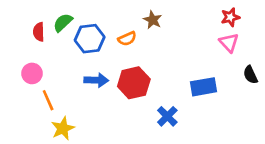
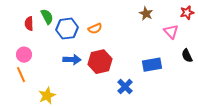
red star: (230, 17) -> (187, 13), moved
brown star: (153, 20) -> (146, 14), moved
green semicircle: (63, 23) -> (47, 17), turned 105
orange line: (48, 100) -> (21, 75), moved

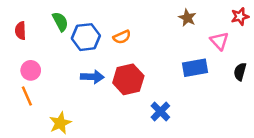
red semicircle: (29, 24) -> (20, 31), moved
black semicircle: (187, 56) -> (240, 72), turned 40
blue rectangle: (152, 65) -> (195, 68), moved

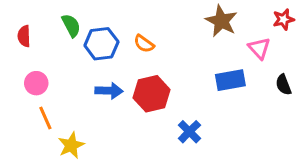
brown star: (187, 18) -> (221, 21), size x1.5
orange semicircle: (122, 37) -> (144, 44), turned 60
black semicircle: (240, 72) -> (283, 85), turned -36
orange line: (27, 96) -> (45, 118), moved

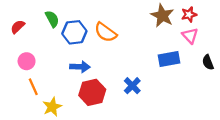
red star: (283, 19) -> (189, 14), moved
red semicircle: (24, 36) -> (18, 27), turned 48
orange semicircle: (144, 44) -> (106, 32), size x1.5
red hexagon: (152, 94) -> (92, 92), moved
blue cross: (189, 132) -> (132, 86), moved

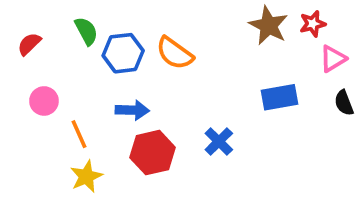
pink triangle: (190, 36) -> (333, 59), moved, turned 42
orange line: (33, 87) -> (79, 134), moved

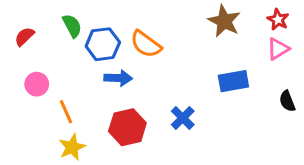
red star: (313, 24) -> (278, 20), moved, turned -30
black semicircle: (344, 103) -> (287, 101), moved
blue arrow: (132, 110) -> (118, 78), moved

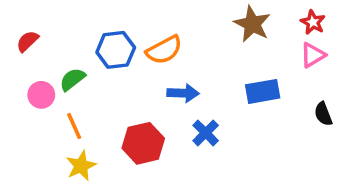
green semicircle: (72, 26) -> (72, 79), moved, turned -100
orange semicircle: (146, 44) -> (164, 50), turned -64
blue arrow: (118, 78) -> (183, 93), moved

